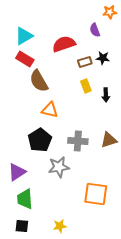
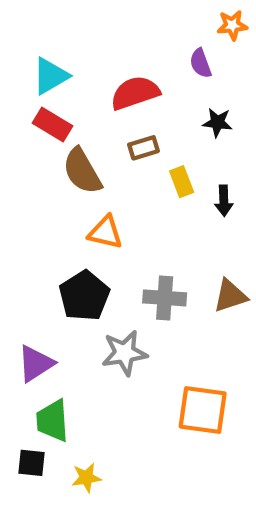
brown rectangle: (85, 62) -> (143, 148), moved
black square: (22, 226) -> (31, 463), moved
yellow star: (60, 226) -> (86, 478), moved

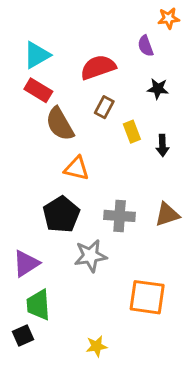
brown rectangle: (143, 148) -> (104, 107), turned -45
black square: (31, 463) -> (23, 336), turned -30
yellow star: (86, 478) -> (97, 346), moved

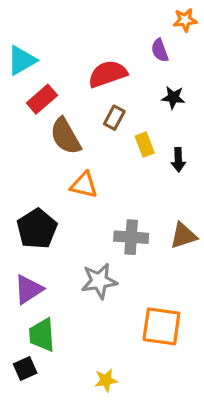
cyan triangle: (37, 55) -> (22, 60), moved
red rectangle: (38, 90) -> (42, 99), turned -72
black pentagon: (61, 214) -> (37, 229), moved

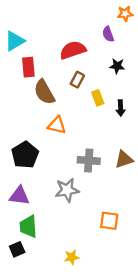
red rectangle: (42, 99) -> (28, 67), turned -54
purple triangle: (28, 289) -> (19, 196), turned 40
orange square: (161, 326) -> (109, 221), size x0.7

